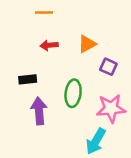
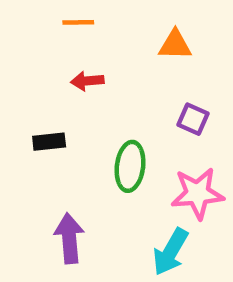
orange triangle: (87, 44) -> (175, 45), moved, turned 30
purple arrow: (39, 111) -> (69, 238), moved

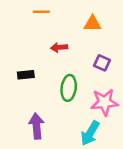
red arrow: (87, 81) -> (59, 47), moved

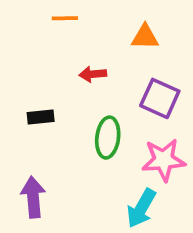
purple square: (102, 63) -> (160, 98), size x1.5
purple arrow: (36, 126) -> (33, 197), moved

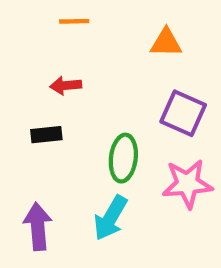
red arrow: (93, 74) -> (66, 85), moved
cyan arrow: (141, 208) -> (110, 218), moved

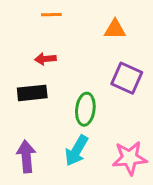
black rectangle: (46, 135) -> (32, 93), size x1.4
pink star: (187, 184) -> (130, 158), moved

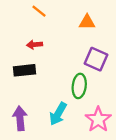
orange line: (51, 15) -> (39, 11), turned 40
green ellipse: (85, 109) -> (79, 86), moved
pink star: (130, 158) -> (98, 119), turned -30

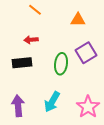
purple square: (96, 59) -> (86, 53), turned 35
green ellipse: (79, 86) -> (61, 64), moved

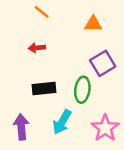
black rectangle: (22, 63) -> (44, 89), moved
green ellipse: (61, 64) -> (82, 90), moved

